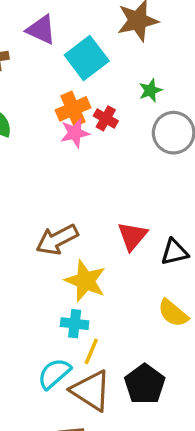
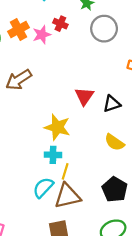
orange cross: (73, 109) -> (18, 29), moved
brown arrow: (57, 240) -> (19, 80), moved
black pentagon: (145, 384) -> (115, 189), moved
brown triangle: (91, 391) -> (67, 196), turned -40

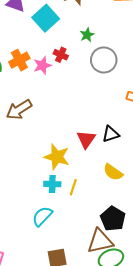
red triangle: (84, 96) -> (86, 139), moved
yellow line: (65, 171) -> (73, 187), moved
brown triangle: (67, 196) -> (100, 241), moved

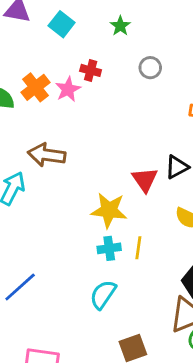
cyan square: (46, 18) -> (62, 24), size x0.7
green star: (87, 35) -> (120, 26), moved
gray circle: (104, 60) -> (150, 68), size x0.6
brown arrow: (19, 110) -> (47, 155), turned 50

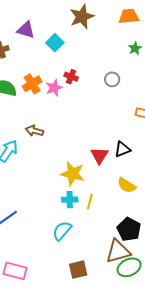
green star: (120, 26) -> (135, 48), moved
brown arrow: (47, 155) -> (34, 131), size x0.7

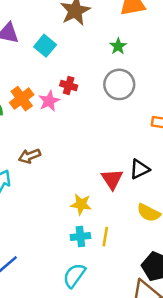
green star: (135, 48) -> (118, 46), moved
gray circle: (112, 79) -> (119, 84), size x1.6
brown arrow: (34, 131) -> (30, 156), turned -30
yellow star: (73, 174) -> (81, 204), size x0.7

